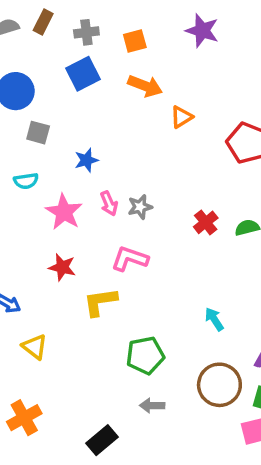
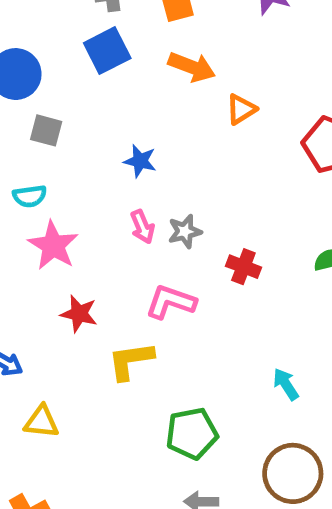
blue star: (86, 160) -> (140, 161), moved, turned 30
pink star: (64, 212) -> (53, 246), moved
red cross: (206, 222) -> (243, 267), moved, turned -30
yellow triangle: (35, 347) -> (41, 422), turned -32

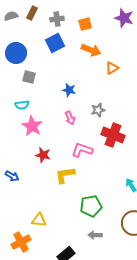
gray star: (185, 231) -> (98, 110), moved
red cross: (243, 267) -> (113, 135), size x1.6
yellow triangle: (41, 422) -> (39, 220), moved

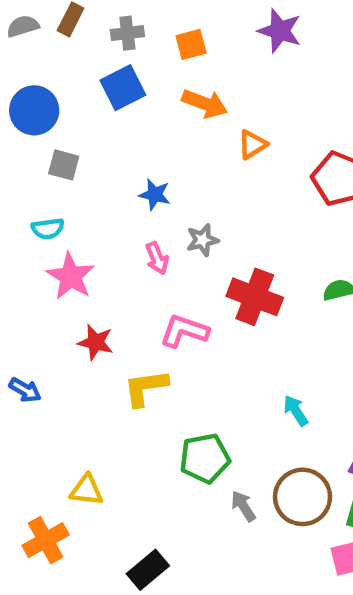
gray star: (98, 110) -> (202, 240), moved
gray arrow: (95, 235) -> (243, 506), moved, turned 56

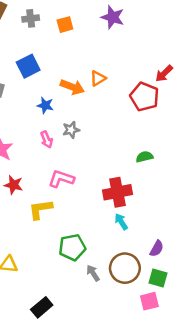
blue square: (123, 88) -> (28, 66), moved
orange arrow: (205, 104) -> (72, 87), moved
red cross: (255, 297) -> (118, 192), moved, turned -32

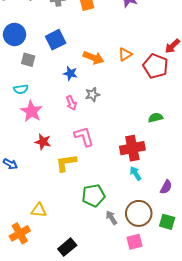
orange triangle: (98, 78) -> (125, 54), moved
pink L-shape: (61, 179) -> (84, 137), turned 55
purple semicircle: (157, 249) -> (166, 187), moved
pink square: (149, 301) -> (134, 242), moved

